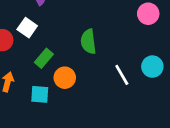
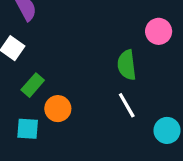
green semicircle: (88, 42) -> (127, 65), moved
cyan circle: (152, 67) -> (167, 130), moved

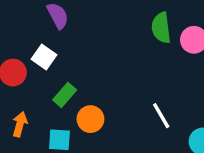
green semicircle: (127, 65) -> (161, 28), moved

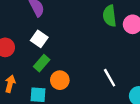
white square: (44, 57) -> (39, 39), moved

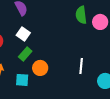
white line: (110, 78) -> (81, 66), turned 35

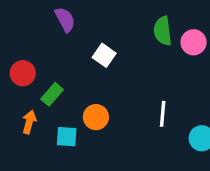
white square: (23, 34) -> (104, 55), moved
green rectangle: (25, 54) -> (52, 94), moved

